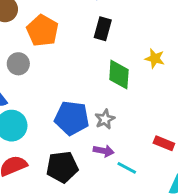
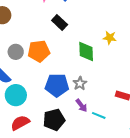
black rectangle: (103, 29) -> (60, 22), moved, turned -56
orange pentagon: (42, 31) -> (39, 51), moved, turned -30
purple arrow: (104, 151) -> (81, 105), turned 48

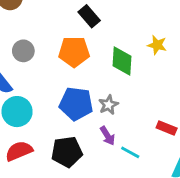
orange pentagon: (39, 51) -> (74, 52), moved

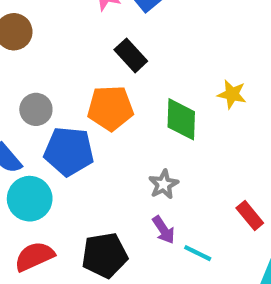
blue pentagon: (76, 104) -> (69, 151), moved
red rectangle: (167, 128) -> (250, 216), turned 30

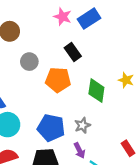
gray circle: (36, 109) -> (29, 62), moved
blue pentagon: (69, 151) -> (51, 128), moved

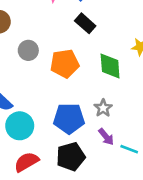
black rectangle: (73, 52) -> (85, 23), moved

